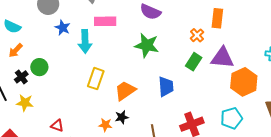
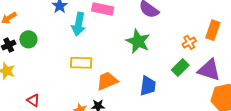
yellow rectangle: (96, 79) -> (81, 63), turned 60

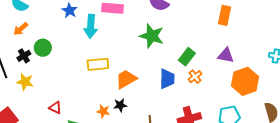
orange cross: (189, 42) -> (195, 77), moved
green rectangle: (180, 68) -> (187, 57), moved
purple triangle: (209, 70) -> (226, 55), size x0.7

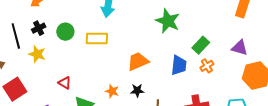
green circle: (43, 48) -> (65, 32), moved
yellow rectangle: (98, 64) -> (97, 39), moved
black star: (120, 105) -> (137, 90), moved

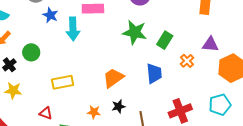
green circle: (65, 32) -> (31, 52), moved
yellow rectangle: (97, 39) -> (63, 82), moved
green rectangle: (201, 45) -> (165, 40), moved
orange cross: (207, 66) -> (187, 61), moved

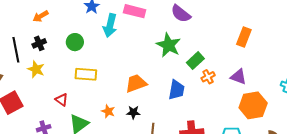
green circle: (31, 52) -> (75, 42), moved
orange cross: (187, 61) -> (208, 77), moved

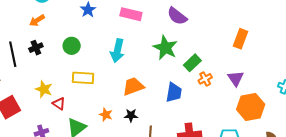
cyan arrow: (110, 25) -> (117, 51), moved
yellow star: (36, 69) -> (44, 89), moved
purple triangle: (238, 77) -> (236, 78), turned 36

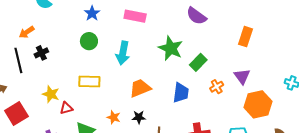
purple semicircle: (177, 16) -> (196, 16), moved
orange arrow: (37, 20) -> (27, 32), moved
green circle: (72, 46) -> (89, 41), moved
orange cross: (205, 79) -> (217, 87), moved
red triangle: (59, 104) -> (66, 108), turned -48

